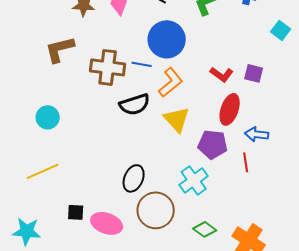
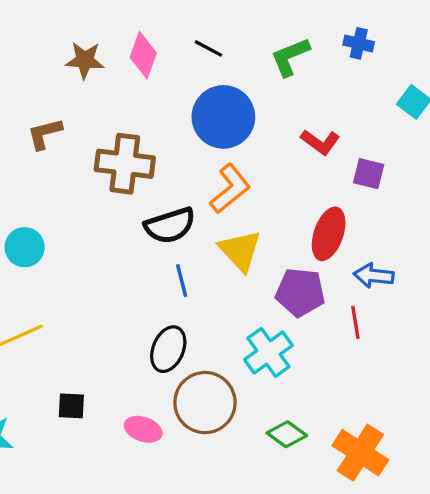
brown L-shape: (60, 49) -> (45, 134), size x0.7
blue line: (142, 64) -> (182, 281), moved, turned 66
red L-shape: (222, 74) -> (320, 142), moved
pink ellipse: (107, 223) -> (143, 429), moved, size x0.7

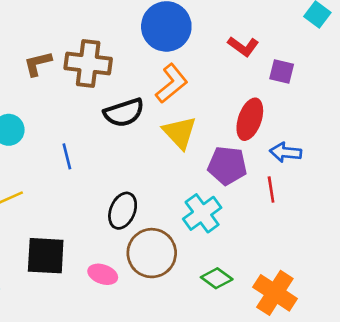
brown L-shape: (45, 134) -> (38, 64), moved
blue line: (182, 281) -> (67, 156), moved
black square: (71, 406) -> (46, 256), size x1.8

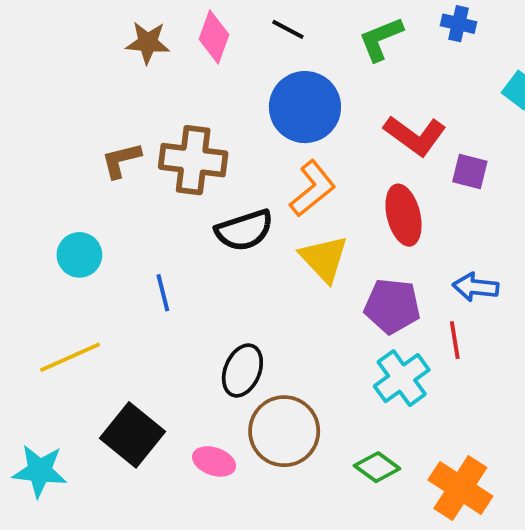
red L-shape: (243, 46) -> (415, 135), size x1.4
red ellipse: (250, 119) -> (404, 215), moved, turned -33
cyan cross: (202, 213) -> (402, 378), moved
black square: (46, 256) -> (133, 435), turned 36

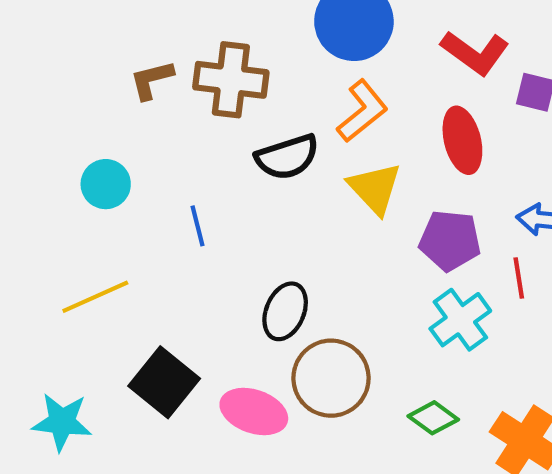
pink ellipse: (214, 461) -> (254, 411), size x1.4

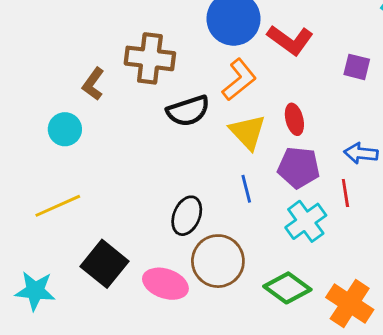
red L-shape: (475, 53) -> (290, 40), moved
brown L-shape: (152, 80) -> (93, 84), moved, turned -40
red ellipse: (462, 140) -> (294, 119), moved, size x0.7
blue line: (197, 226) -> (246, 189), moved
green diamond: (433, 418) -> (287, 288), size x1.4

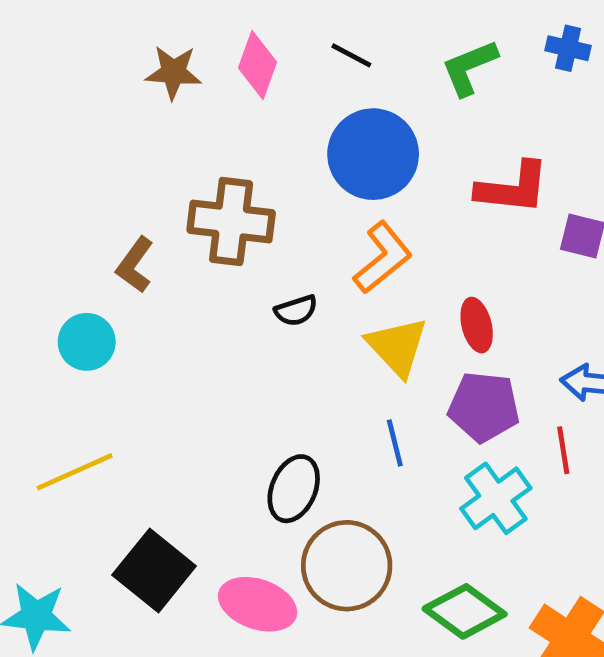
red L-shape: (290, 40) -> (513, 188), moved, turned -30
black semicircle: (188, 111) -> (296, 311), size x0.6

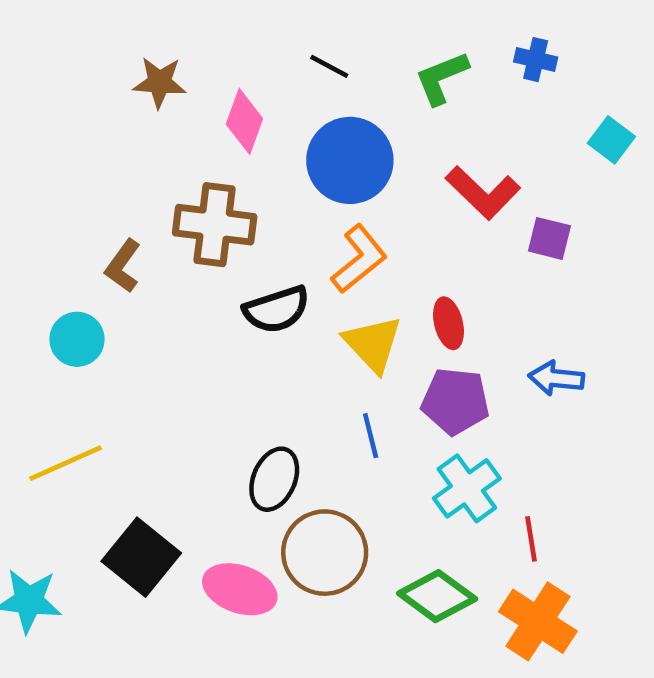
pink diamond: (258, 65) -> (244, 121), moved
red L-shape: (513, 188) -> (483, 193), turned 38
black semicircle: (296, 311) -> (277, 309), size x1.6
red line: (563, 450) -> (531, 539), moved

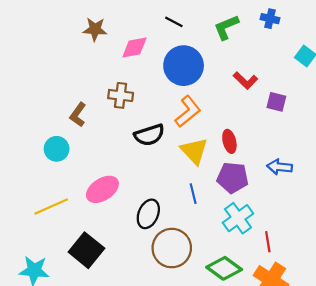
pink diamond: (244, 121) -> (134, 47), turned 60
red L-shape: (483, 193) -> (245, 81), size x0.7
brown cross: (215, 225) -> (121, 95), size x0.7
pink ellipse: (240, 589) -> (102, 189), moved, turned -52

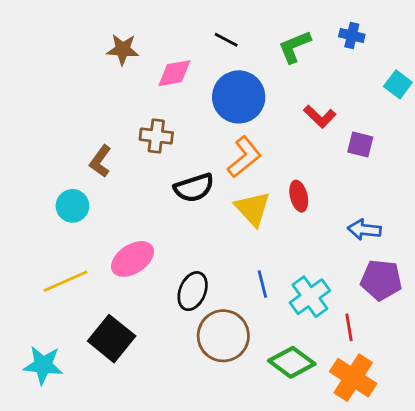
purple pentagon: (233, 178) -> (381, 280), moved
blue line: (193, 194) -> (262, 284), moved

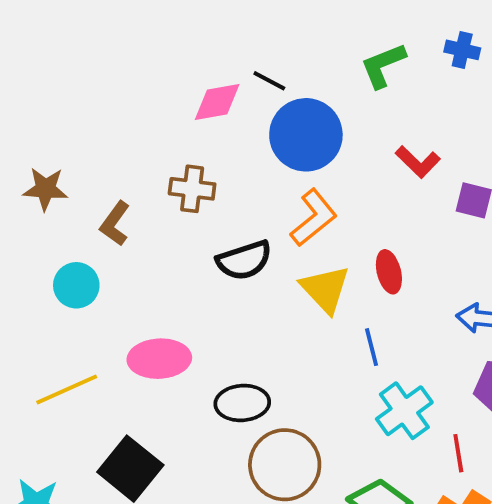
black line: (226, 40) -> (269, 81), moved
brown star: (123, 49) -> (45, 189), moved
pink ellipse: (133, 259) -> (159, 359), turned 30
blue line: (262, 284) -> (372, 347), moved
black ellipse: (193, 291) -> (242, 403), turned 63

